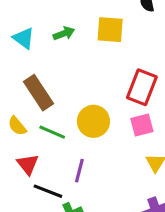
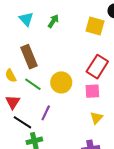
yellow square: (110, 30) -> (95, 26), moved
green arrow: (64, 33) -> (53, 21), turned -48

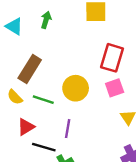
brown rectangle: (29, 57) -> (30, 69), turned 70
red triangle: (13, 102) -> (26, 127), turned 42

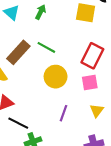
green line: (43, 100) -> (46, 47), moved
purple line: (68, 129) -> (63, 113), moved

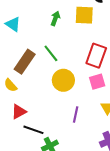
green arrow: (41, 12) -> (55, 18), moved
green line: (46, 47) -> (51, 53), turned 30

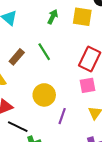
brown rectangle: (25, 62) -> (17, 57), size x0.7
yellow circle: (63, 80) -> (44, 95), moved

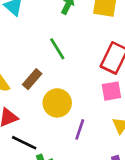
brown rectangle: (17, 57) -> (32, 79), moved

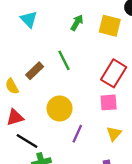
brown rectangle: (32, 79) -> (35, 71), moved

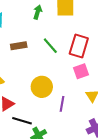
green line: (64, 60) -> (50, 46), moved
brown rectangle: (35, 71) -> (19, 46), moved, turned 49

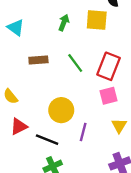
black line: (22, 121) -> (47, 140), moved

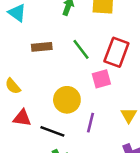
pink square: (109, 96) -> (101, 79), moved
red triangle: (19, 126) -> (22, 118), turned 36

